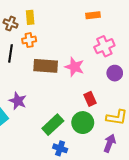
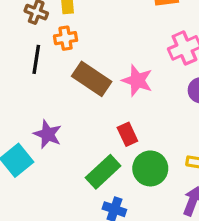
brown rectangle: (46, 66) -> (92, 79), turned 30
red rectangle: (90, 99) -> (127, 134), moved

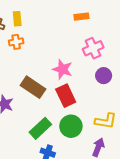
brown rectangle: (92, 79) -> (33, 87), moved
red rectangle: (127, 134) -> (66, 96), moved, size x1.5

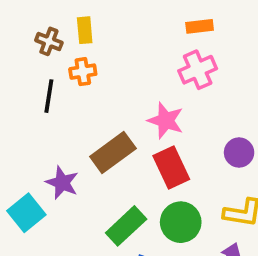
pink cross: (93, 48) -> (198, 70), moved
purple circle: (104, 76) -> (239, 153), moved
brown rectangle: (33, 87) -> (113, 153), turned -70

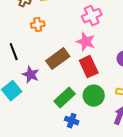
pink cross: (198, 70) -> (92, 16), moved
orange cross: (83, 72) -> (38, 25), moved
black line: (49, 96) -> (14, 52), moved, turned -30

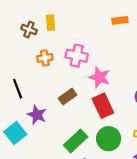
pink cross: (92, 16) -> (77, 56), moved, turned 36
brown rectangle: (58, 59) -> (68, 97), size x0.7

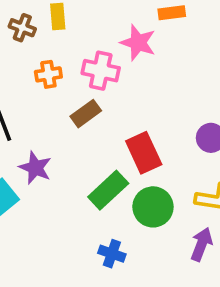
pink star: (99, 77) -> (138, 43), moved
brown rectangle: (68, 97) -> (86, 114), moved
green rectangle: (76, 141) -> (108, 190), moved

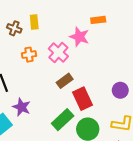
pink cross: (101, 71) -> (58, 52), turned 30
brown rectangle: (86, 114) -> (65, 81), moved

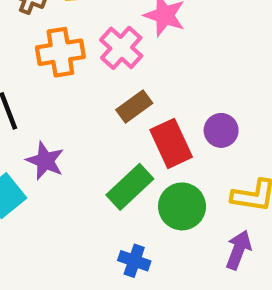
orange cross: (29, 55) -> (60, 52), size x1.5
purple circle: (120, 90) -> (221, 130), moved

